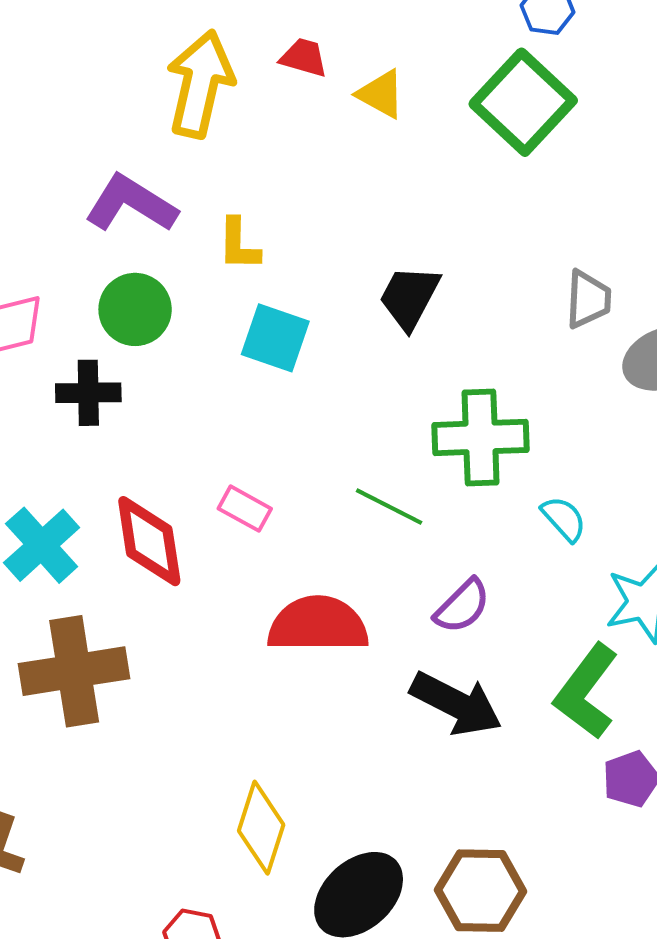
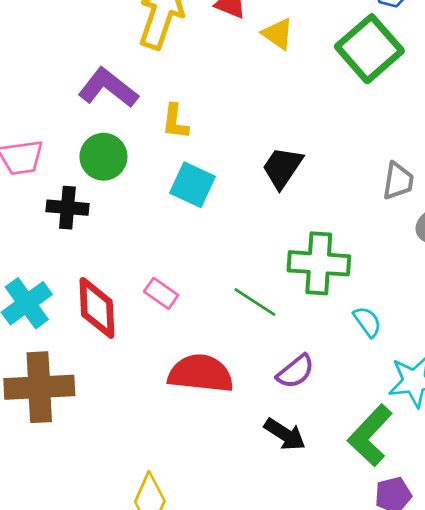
black arrow: (456, 704) -> (285, 434), size x0.7

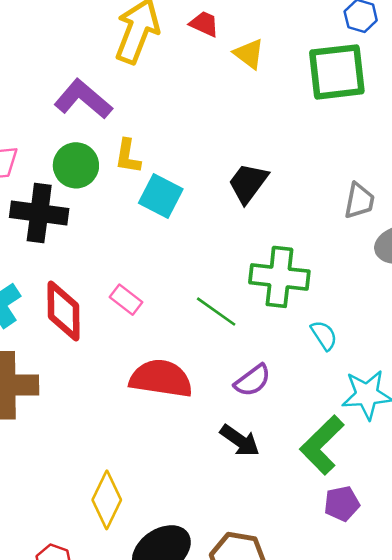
green square: (369, 49) -> (337, 72), turned 32
yellow L-shape: (175, 122) -> (128, 156), moved
black cross: (67, 208) -> (39, 213), size x1.4

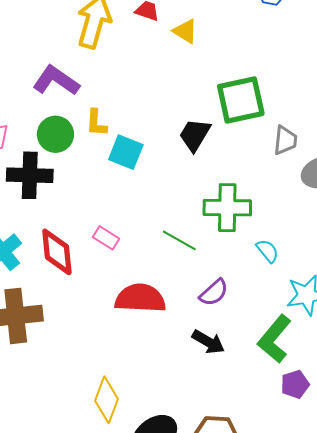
green square: (337, 72) -> (241, 100), moved

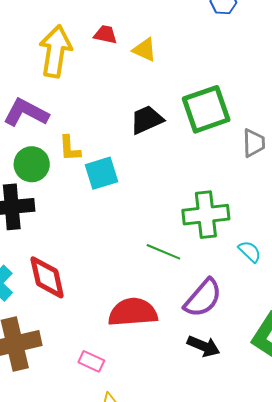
black trapezoid: (195, 135) -> (147, 120), moved, turned 42
cyan square: (126, 152) -> (102, 173), turned -32
pink rectangle: (106, 238) -> (91, 361), moved
purple semicircle: (214, 293) -> (203, 298), size x1.4

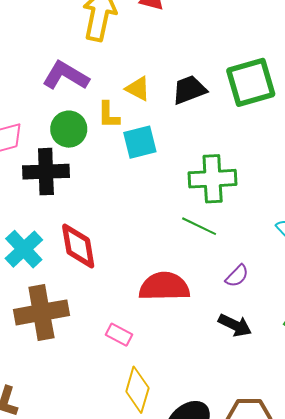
yellow triangle: (145, 50) -> (138, 89), moved
green cross: (206, 215) -> (213, 179), moved
purple semicircle: (203, 298) -> (237, 276), size x0.6

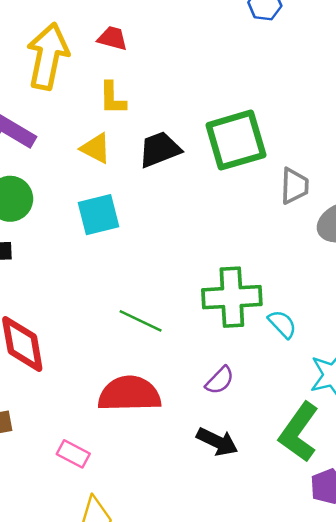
yellow L-shape: (109, 115) -> (112, 98), moved
green cross: (213, 179) -> (232, 297), moved
green line: (199, 226) -> (141, 321), moved

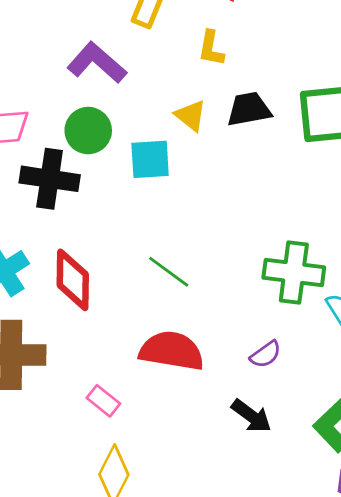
yellow triangle: (96, 148) -> (191, 116), moved
cyan square: (99, 215) -> (150, 159), moved
green line: (141, 321) -> (169, 272), moved

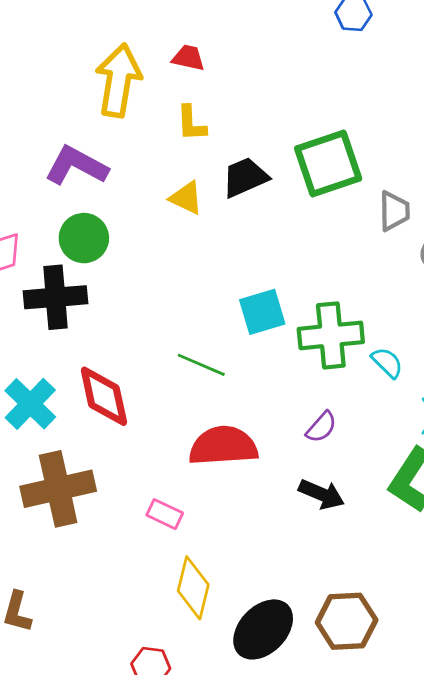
cyan square: (150, 159) -> (262, 312), moved

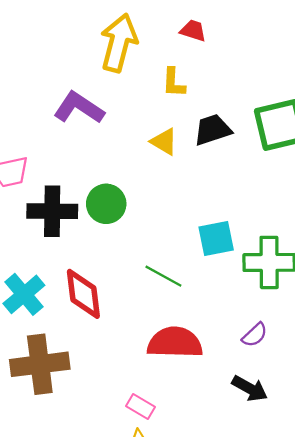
red trapezoid: (188, 58) -> (193, 31), moved
green circle: (84, 238) -> (106, 204), moved
pink rectangle: (165, 514) -> (140, 407), moved

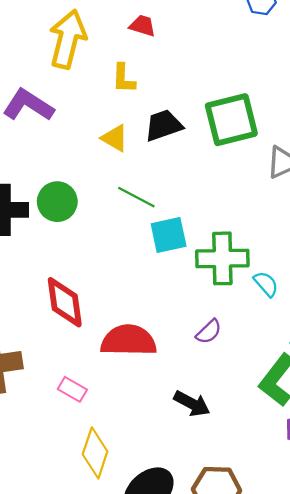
green line: (163, 276) -> (136, 197), moved
red diamond: (83, 294) -> (65, 302), moved
black arrow: (250, 388) -> (192, 404), moved
pink rectangle: (140, 407) -> (72, 389), moved

